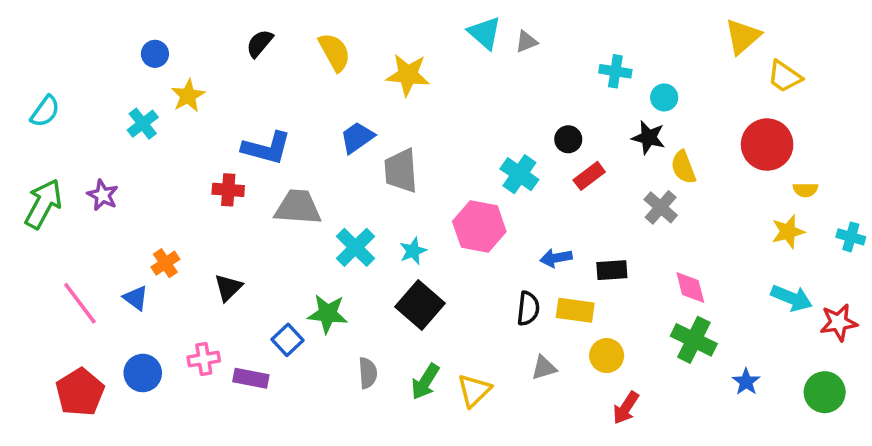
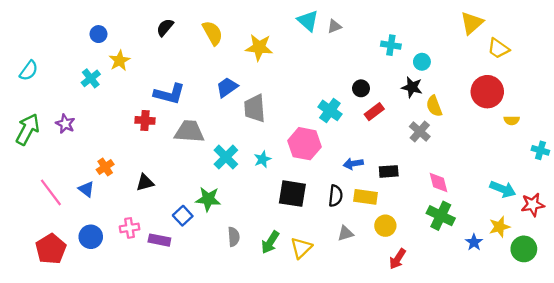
yellow star: (788, 232) -> (499, 227), moved
black triangle: (228, 288) -> (145, 182), turned 30
black square: (420, 305) -> (292, 194), moved, turned -32

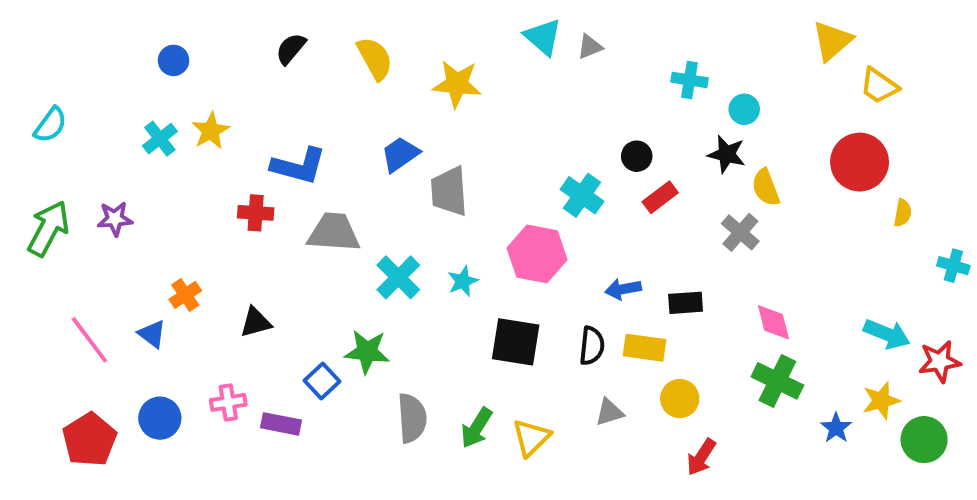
yellow star: (120, 61) -> (211, 131), moved
yellow semicircle: (512, 120) -> (903, 213), turned -80
purple star: (65, 124) -> (115, 219), turned -30
gray semicircle: (234, 237) -> (412, 418), size x1.4

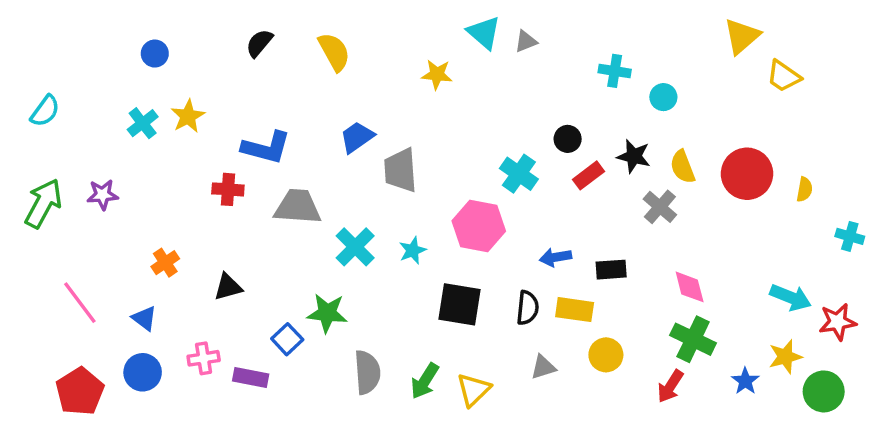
yellow star: (457, 84) -> (437, 74), moved, size x0.7
black star: (727, 154) -> (634, 156), moved
red circle: (860, 162) -> (747, 174), moved
blue triangle: (152, 334) -> (144, 318), moved
red arrow: (701, 457) -> (670, 386), moved

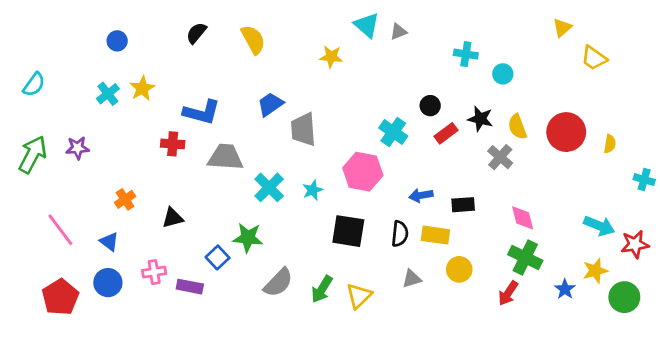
yellow triangle: (742, 36) -> (562, 28), size x0.7
gray semicircle: (367, 372) -> (278, 283), turned 48

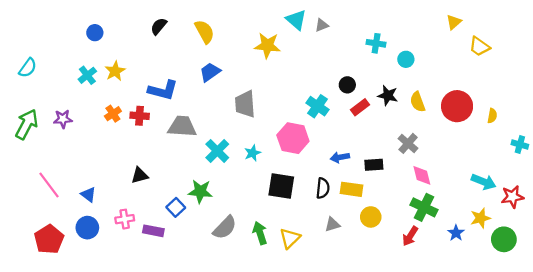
yellow star: (331, 57) -> (267, 45), size x1.4
blue trapezoid: (270, 104) -> (210, 72), moved
gray cross: (500, 157) -> (408, 143), moved
orange cross: (125, 199) -> (113, 114), moved
green arrow: (322, 289) -> (260, 233), turned 130

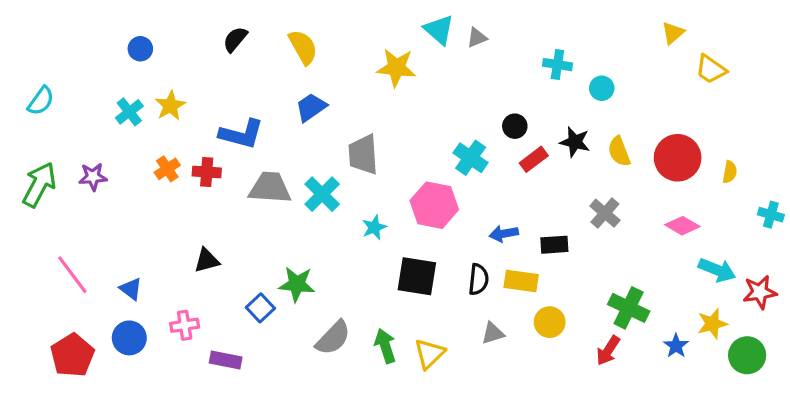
cyan cross: (217, 151) -> (322, 194), moved
pink diamond: (422, 175) -> (682, 226), moved, turned -45
purple rectangle: (153, 231) -> (226, 360), moved

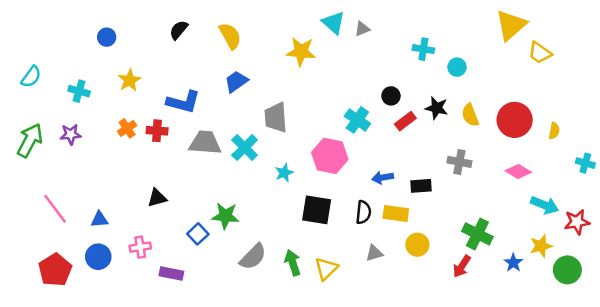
yellow triangle: (673, 33) -> (511, 25), size x1.8
cyan cross: (129, 112) -> (79, 91), moved, turned -36
gray cross: (605, 213) -> (459, 162), turned -30
blue triangle: (131, 289) -> (99, 219), turned -42

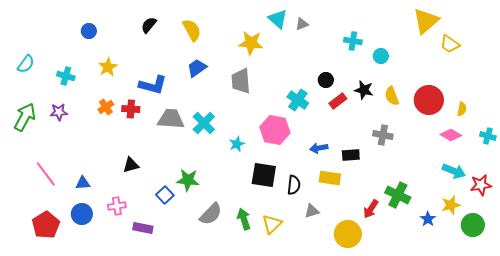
gray trapezoid: (276, 118) -> (241, 81), moved
pink diamond: (518, 171) -> (451, 135), moved
black semicircle: (363, 212) -> (294, 185), moved
yellow circle: (417, 245) -> (348, 234), moved, size x1.4
red arrow: (462, 266) -> (371, 209), moved

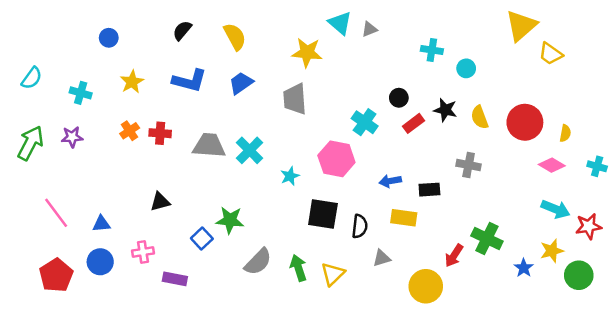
blue L-shape: (153, 85) -> (190, 81), moved

